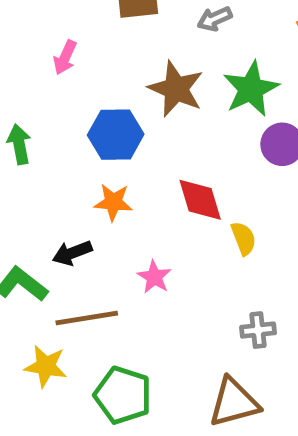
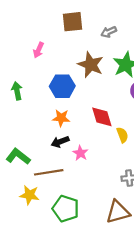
black arrow: (72, 253) -> (60, 142), moved

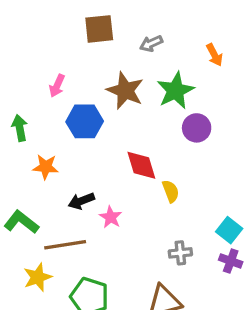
pink arrow: (39, 50) -> (57, 86), moved
orange star: (61, 118) -> (46, 167), moved
yellow star: (29, 195) -> (38, 277), turned -30

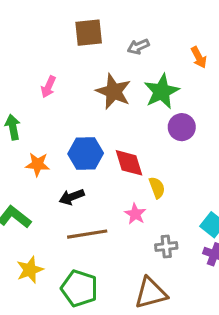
blue hexagon: (85, 121) -> (86, 153), moved
pink star: (111, 217) -> (135, 214), moved
brown line: (65, 245) -> (87, 234), moved

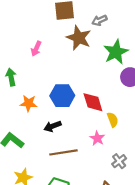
brown star: (114, 91) -> (79, 38), moved
gray cross: (166, 247) -> (119, 161), turned -32

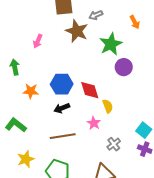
black arrow: (53, 126) -> (62, 108), moved

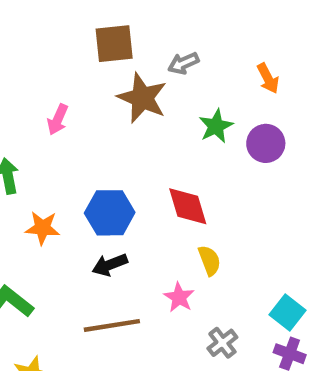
green star: (111, 44) -> (216, 126), size x0.7
purple circle: (124, 67) -> (266, 143), moved
red diamond: (90, 90) -> (188, 206), moved

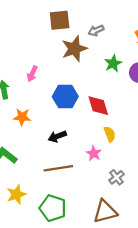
brown star: (142, 98) -> (74, 49), turned 30
pink arrow: (58, 120) -> (32, 74), moved
blue hexagon: (110, 213) -> (65, 97), moved

